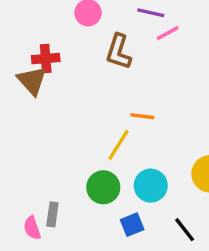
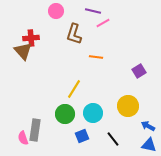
orange line: (142, 116) -> (96, 57), moved
gray rectangle: (52, 214) -> (35, 130), size x1.5

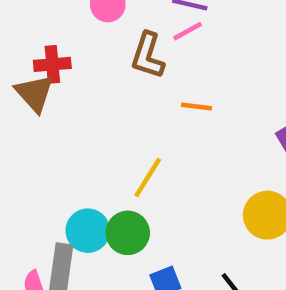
pink line: (103, 23) -> (188, 31), moved
cyan circle: (93, 113) -> (88, 231), moved

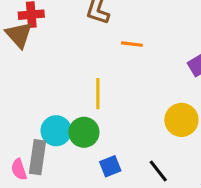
yellow line: (148, 177) -> (98, 94), turned -32

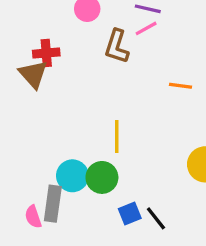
orange line: (132, 44) -> (181, 86), moved
black line: (158, 171) -> (156, 218), moved

